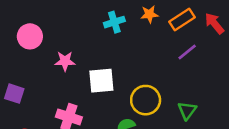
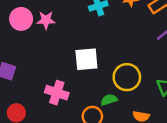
pink star: (65, 61) -> (46, 20), moved

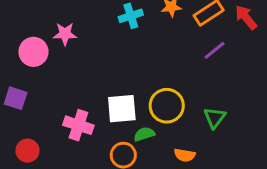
pink circle: (21, 19) -> (33, 52), moved
white square: (86, 59) -> (122, 109), moved

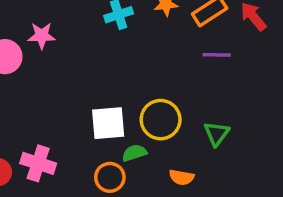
purple line: (215, 50) -> (217, 55), turned 40
pink cross: (78, 125) -> (38, 163), moved

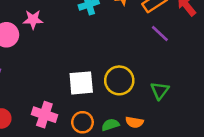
purple line: (217, 55) -> (160, 33), turned 42
green semicircle: (134, 153) -> (110, 125), moved
pink cross: (38, 163) -> (44, 115), moved

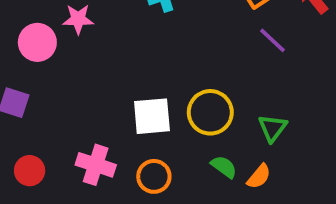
orange semicircle: (134, 122) -> (259, 176), moved, turned -60
green semicircle: (110, 125) -> (224, 167), moved, turned 54

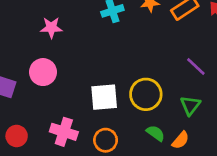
purple line: (272, 40) -> (196, 67), moved
pink circle: (37, 42) -> (43, 72), moved

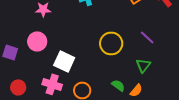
yellow circle: (146, 94) -> (111, 43), moved
white square: (104, 97) -> (64, 61), moved, turned 30

